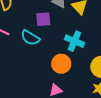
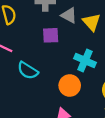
cyan semicircle: (30, 38) -> (28, 70), moved

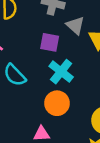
cyan cross: (85, 60) -> (61, 72), moved

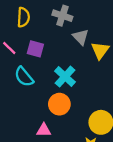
purple square: (50, 42) -> (35, 49), moved

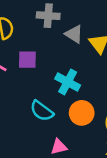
cyan semicircle: (24, 77) -> (42, 111), moved
orange circle: (59, 104) -> (82, 113), moved

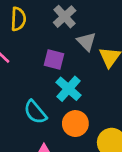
gray cross: (48, 16) -> (65, 17), turned 30
purple square: (27, 60) -> (54, 60), moved

